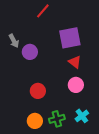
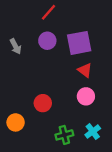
purple circle: (30, 52) -> (47, 41), moved
orange circle: (35, 121) -> (16, 122), moved

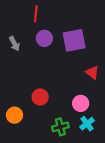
red line: (48, 12) -> (36, 14), moved, turned -35
red triangle: (85, 70) -> (92, 72), moved
pink circle: (86, 96) -> (81, 103), moved

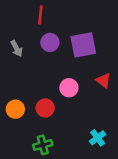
pink circle: (81, 103) -> (69, 88), moved
orange circle: (14, 115) -> (15, 109), moved
green cross: (60, 127) -> (43, 145), moved

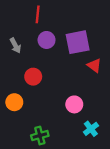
red triangle: (103, 81) -> (94, 66), moved
pink circle: (69, 88) -> (74, 104), moved
red circle: (45, 108) -> (33, 77), moved

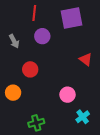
purple square: (78, 42) -> (72, 18), moved

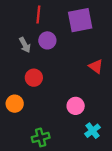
gray arrow: (14, 41) -> (25, 45), moved

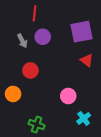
purple square: (80, 20) -> (82, 32), moved
green cross: (41, 137) -> (37, 125), turned 35

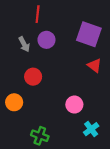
purple square: (82, 32) -> (89, 34), turned 30

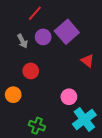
red line: (38, 14) -> (35, 13), turned 35
purple square: (89, 34) -> (67, 32), moved, turned 30
cyan cross: (91, 129) -> (84, 119), size x1.6

